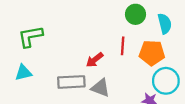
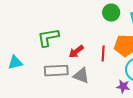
green L-shape: (30, 36) -> (48, 38), moved
red line: (123, 46) -> (103, 54), moved

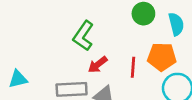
green L-shape: (48, 38) -> (83, 36), moved, turned -45

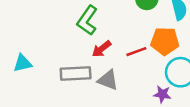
red line: (133, 67) -> (136, 52), turned 66

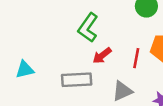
red line: (136, 52) -> (136, 58), turned -60
gray triangle: (108, 80) -> (122, 91), moved, turned -45

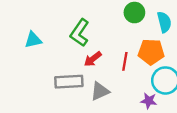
cyan triangle: (25, 70) -> (33, 40), moved
gray triangle: (122, 91) -> (100, 91), moved

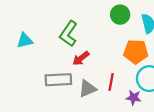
red line: (125, 61) -> (111, 82), moved

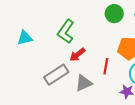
gray rectangle: (58, 80) -> (56, 75), turned -30
red line: (111, 82) -> (106, 66), moved

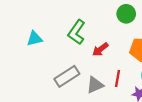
red arrow: (77, 55) -> (100, 49), moved
red line: (106, 66) -> (118, 79), moved

